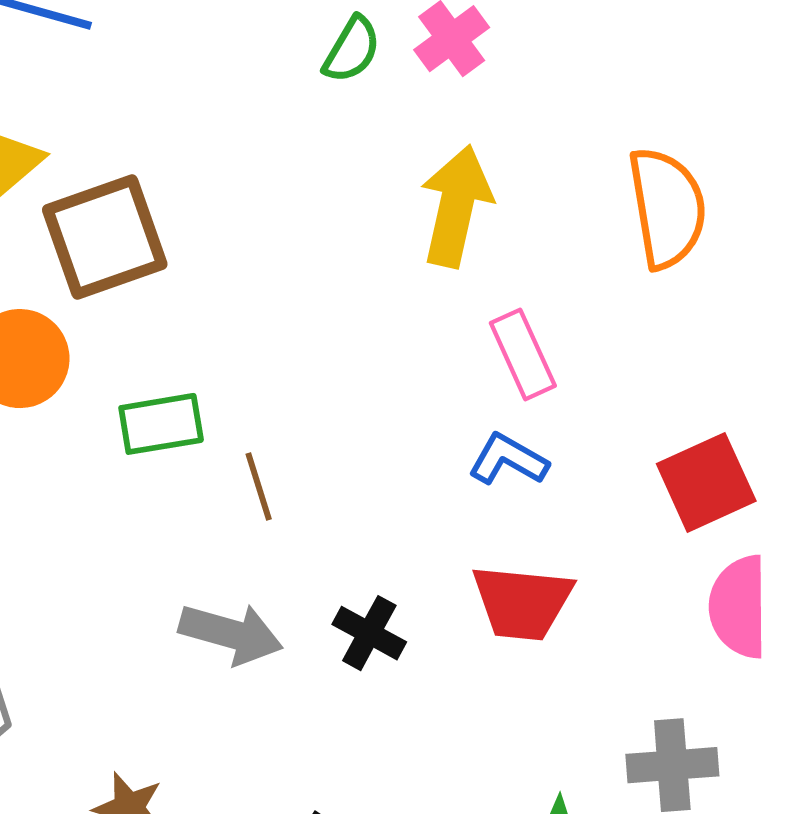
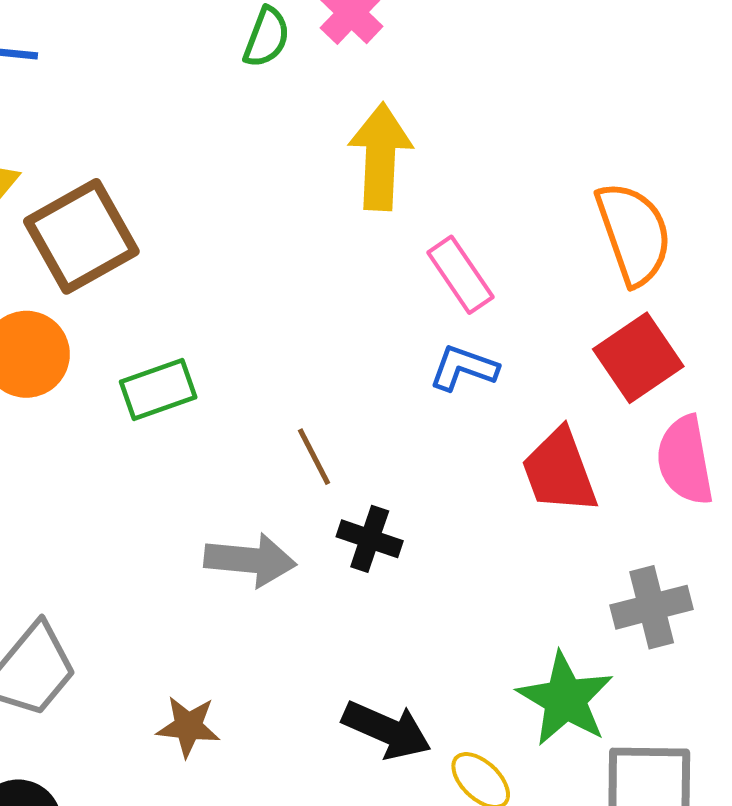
orange semicircle: (667, 208) -> (634, 233), moved
brown line: (259, 487) -> (314, 457), moved
red trapezoid: (522, 602) -> (559, 471), moved, turned 74

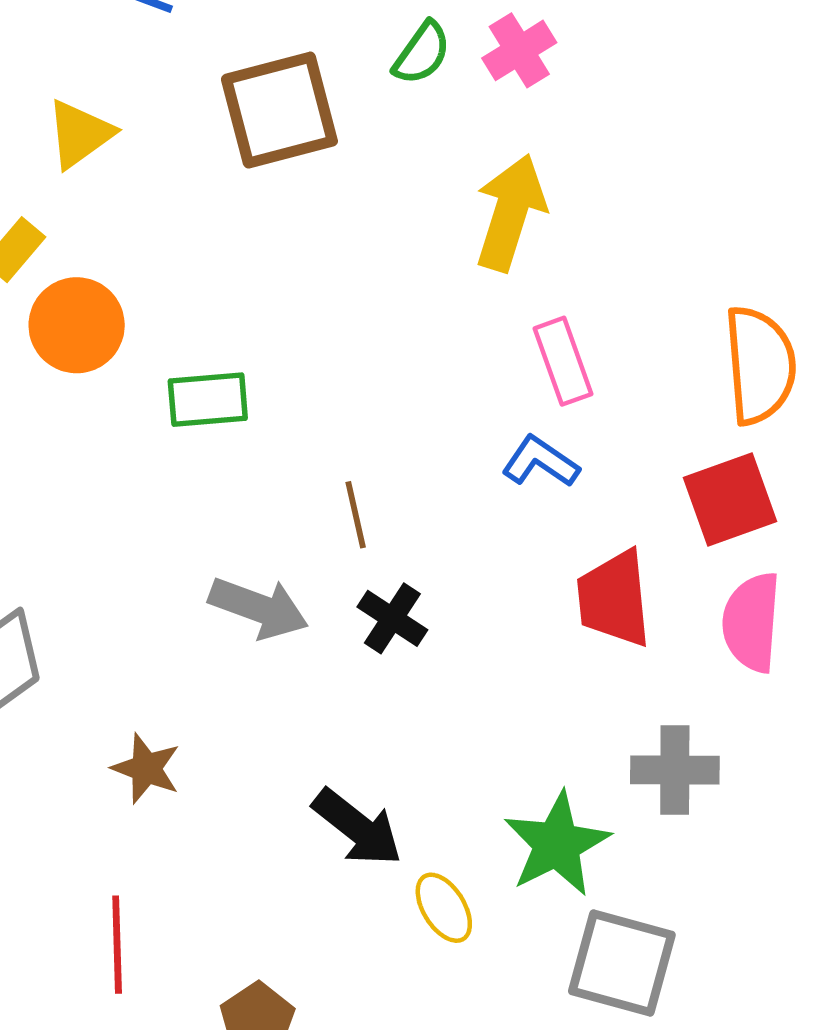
brown square: (81, 236) -> (279, 110), moved

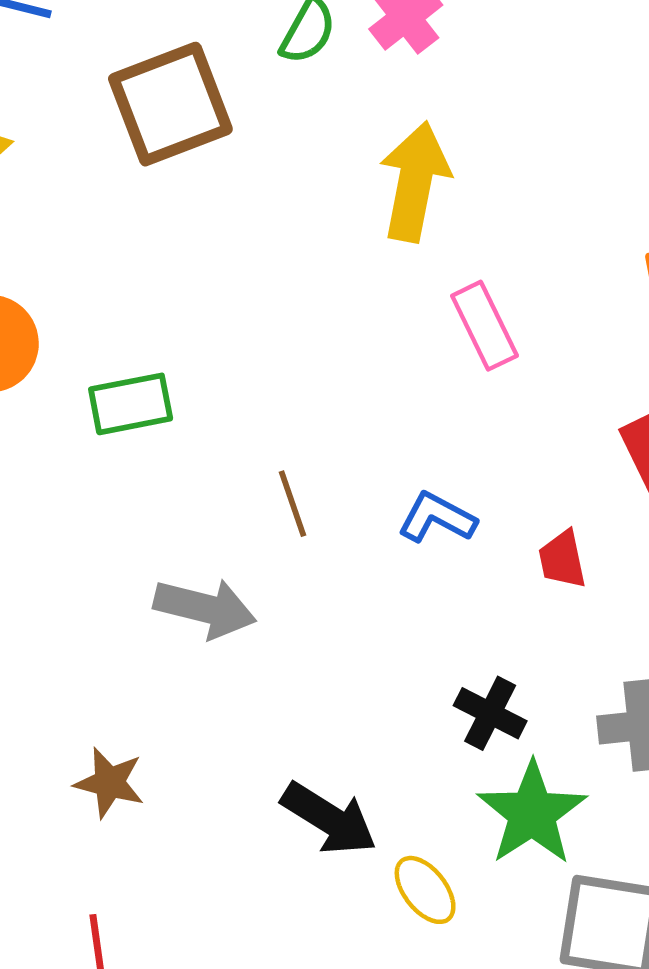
blue L-shape: (540, 462) -> (437, 518), moved
red trapezoid: (614, 599) -> (562, 559), size x0.6
black cross: (392, 618) -> (490, 713), moved

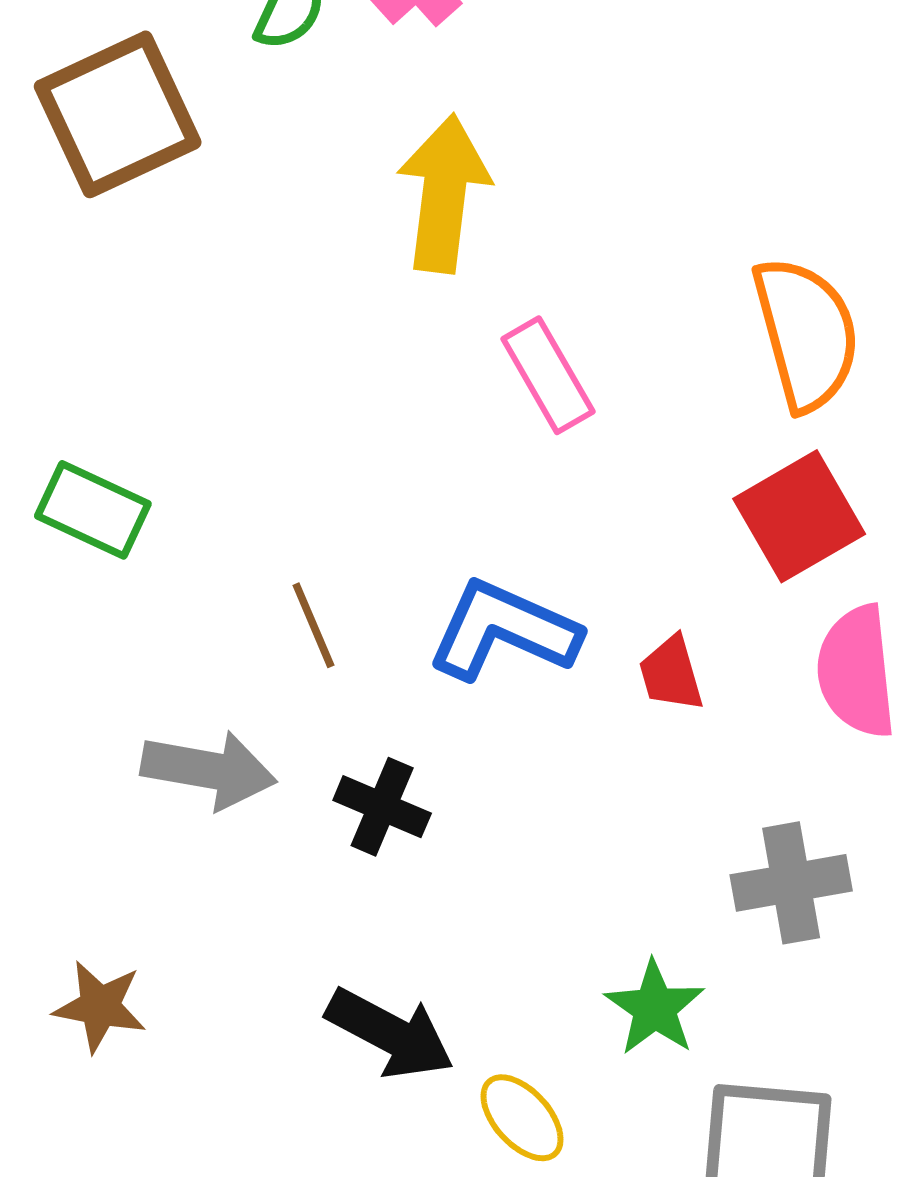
green rectangle: (131, 404) -> (93, 510), turned 40
blue L-shape: (437, 518) -> (503, 630), size x1.5
black cross: (490, 713) -> (382, 807), moved
green star: (532, 813) -> (655, 1008), size x0.7

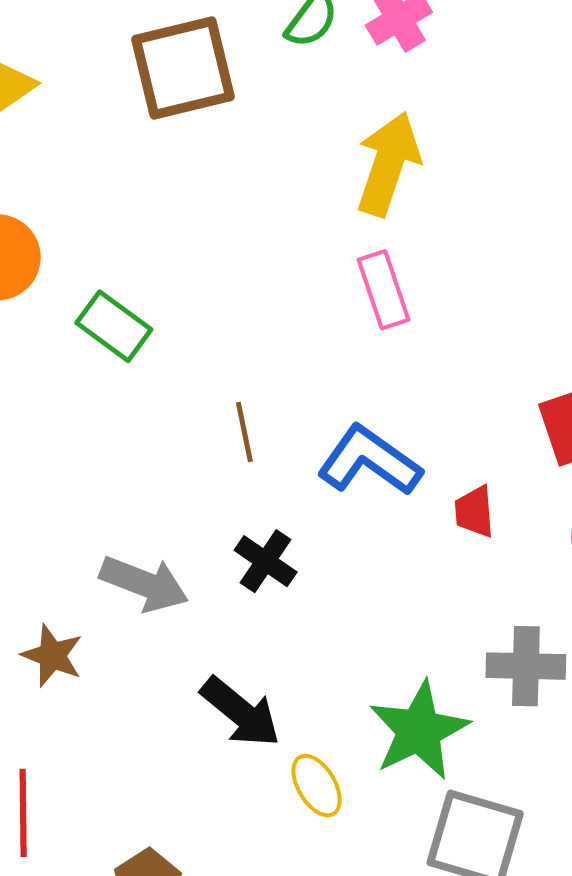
pink rectangle: (548, 375) -> (383, 290), moved
gray arrow: (209, 770) -> (144, 584), moved
green star: (655, 1008) -> (419, 730), size x1.5

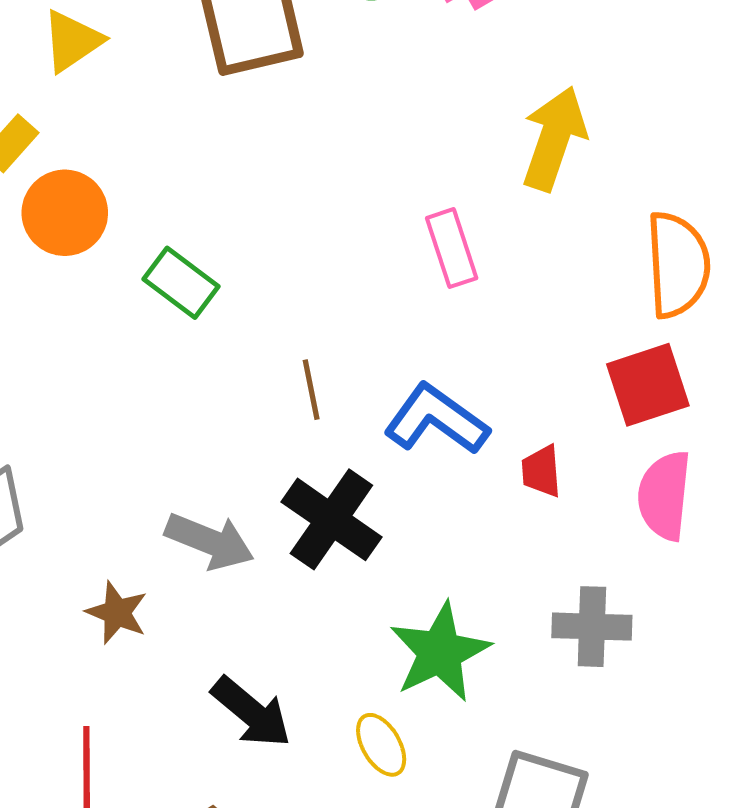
yellow arrow: (388, 164) -> (554, 138), moved
black cross: (266, 561) -> (331, 519), size x1.6
black arrow: (241, 712) -> (251, 712), moved
green star: (419, 730) -> (440, 652), moved

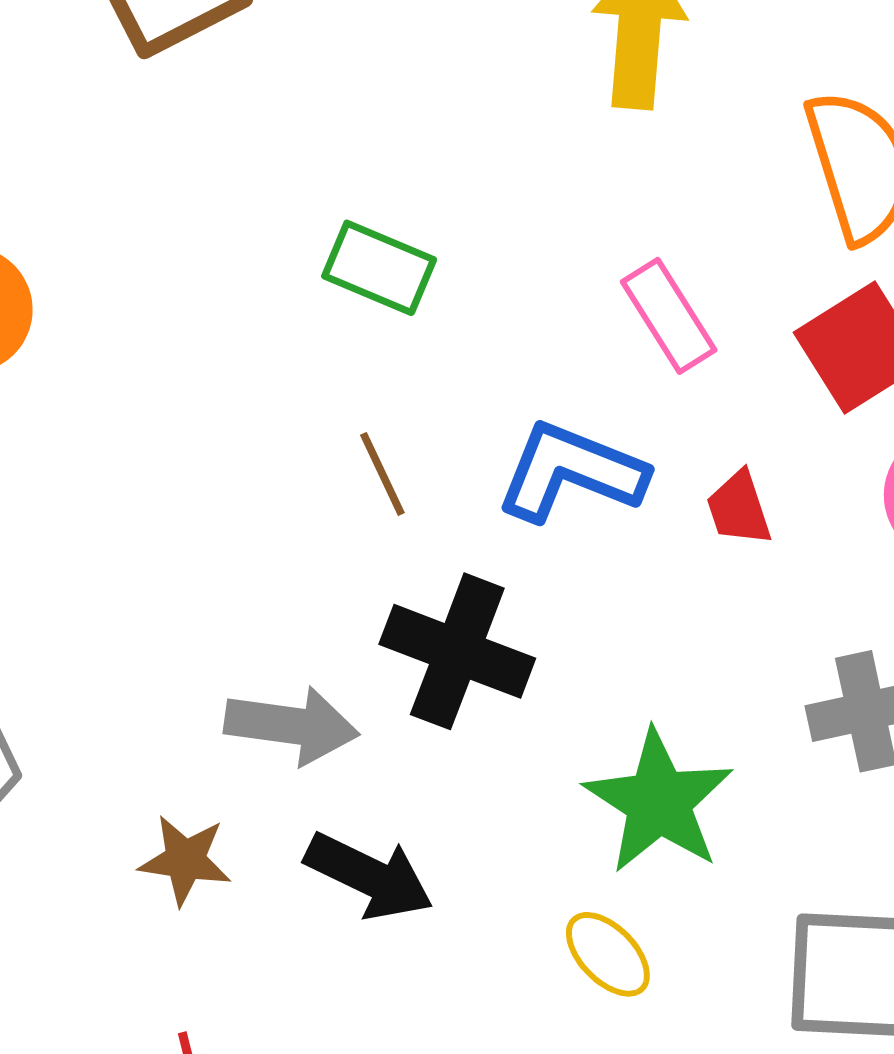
pink rectangle: (452, 248) -> (669, 316), moved
green rectangle: (181, 283) -> (379, 268), moved
black arrow: (251, 712) -> (369, 876), moved

